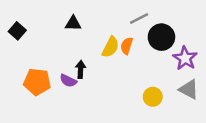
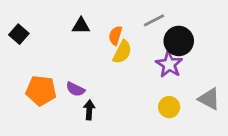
orange semicircle: (127, 46) -> (115, 35), moved
purple star: (185, 58) -> (169, 64), moved
black arrow: (81, 69) -> (89, 110), moved

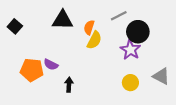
black triangle: (81, 26) -> (63, 20), size x1.5
purple semicircle: (75, 89) -> (51, 65), moved

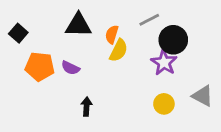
purple semicircle: (51, 65) -> (70, 68), moved
orange pentagon: (32, 70) -> (40, 67), moved

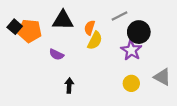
orange pentagon: (40, 67) -> (30, 31), moved

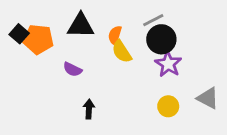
black circle: (139, 32) -> (161, 39), moved
yellow semicircle: (95, 41) -> (122, 52), turned 120

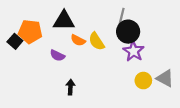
gray line: (153, 20) -> (122, 16), turned -49
black square: (19, 34) -> (15, 41), moved
orange semicircle: (115, 35) -> (78, 40), moved, turned -80
yellow circle: (168, 106) -> (143, 81), moved

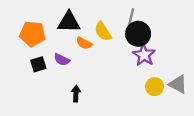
black square: (15, 41) -> (38, 64), moved, turned 32
yellow semicircle: (97, 41) -> (103, 31), moved

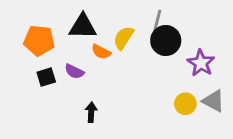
yellow semicircle: (103, 31) -> (124, 38), turned 66
purple star: (144, 55) -> (201, 63), moved

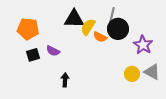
black triangle: (83, 26) -> (74, 19), moved
orange semicircle: (101, 52) -> (100, 37), moved

